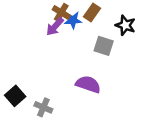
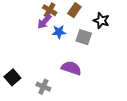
blue star: (73, 20) -> (59, 32), moved
gray cross: (43, 107) -> (43, 87), moved

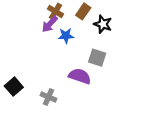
black star: (101, 21) -> (103, 24), moved
gray square: (84, 37) -> (97, 58), moved

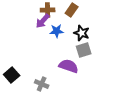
brown cross: (55, 11) -> (48, 10), turned -32
black star: (103, 24) -> (82, 33), moved
gray square: (97, 58) -> (84, 50), turned -35

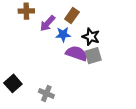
brown cross: (48, 10) -> (26, 11), moved
brown rectangle: (72, 10) -> (72, 16), moved
purple semicircle: (69, 66) -> (76, 53), moved

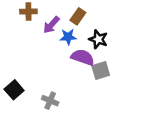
gray square: (93, 56) -> (101, 71), moved

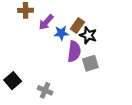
brown rectangle: (78, 16) -> (77, 25), moved
purple semicircle: (83, 57) -> (74, 51), turned 78

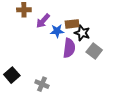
brown rectangle: (77, 25) -> (72, 24), turned 48
gray square: (90, 63) -> (94, 51), moved, turned -35

